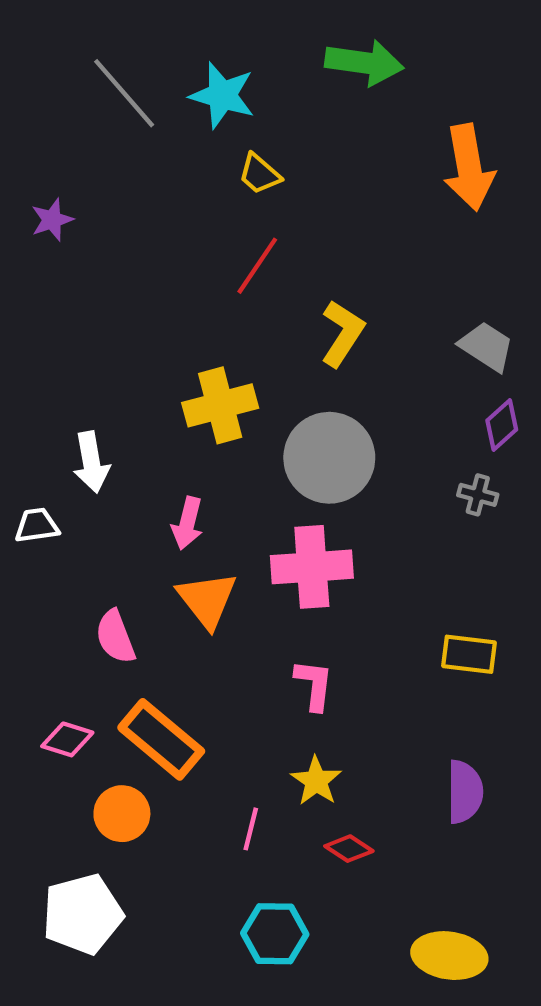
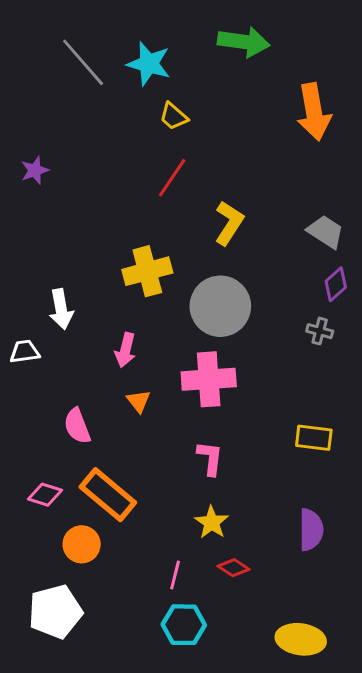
purple star: (52, 220) -> (35, 170), moved
orange triangle: (207, 600) -> (139, 401), size x0.6
pink line: (251, 829) -> (175, 575), moved

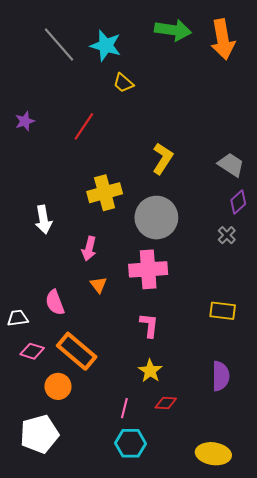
orange arrow: (314, 112) -> (223, 39), moved
red line: (172, 178) -> (84, 126), moved
gray cross: (320, 331) -> (227, 235), turned 30
white trapezoid: (25, 352) -> (18, 318), moved
red diamond: (233, 568) -> (166, 403), turned -30

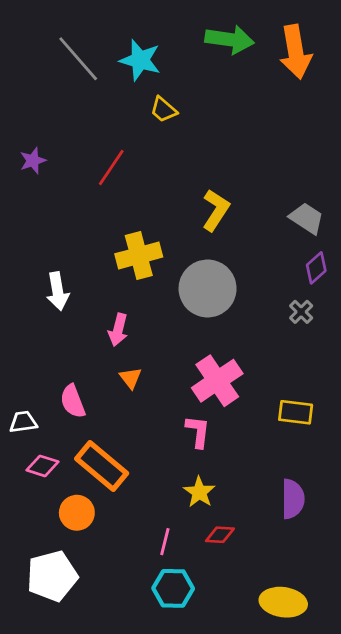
pink cross: (148, 269) -> (217, 381), moved, turned -30

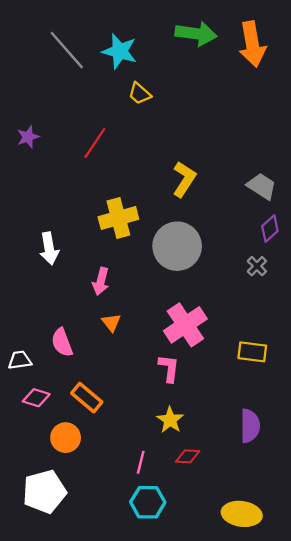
orange rectangle: (102, 466) -> (87, 398), size x0.7

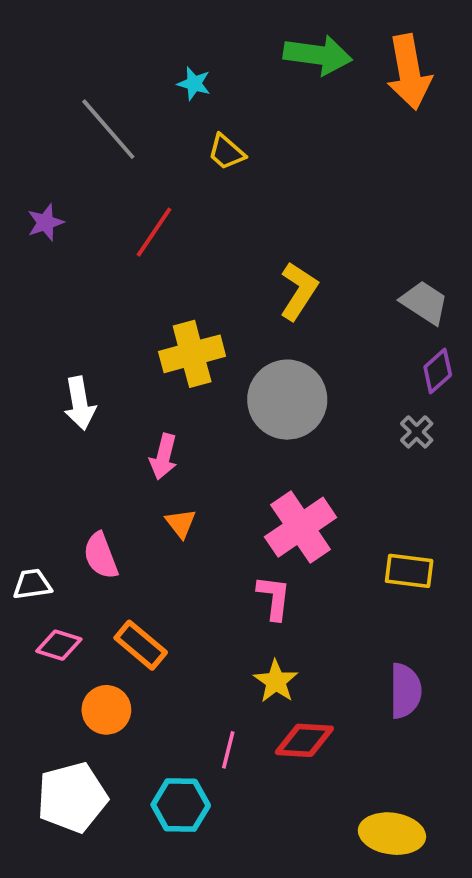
gray line: (67, 50) -> (108, 129), moved
cyan star: (120, 51) -> (194, 84), size x0.6
red diamond: (188, 456) -> (304, 740), size x1.4
cyan hexagon: (148, 502) -> (181, 805), moved

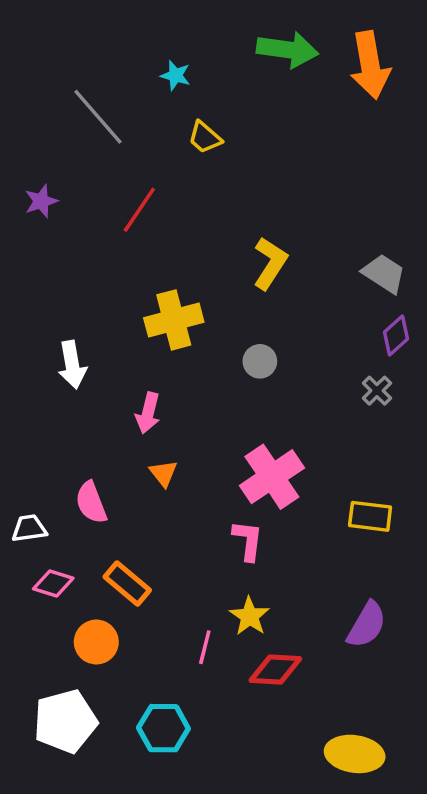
gray circle: (287, 400) -> (260, 361), size x0.5
purple semicircle: (405, 691) -> (367, 625), turned 30
pink line: (228, 750) -> (205, 647), moved

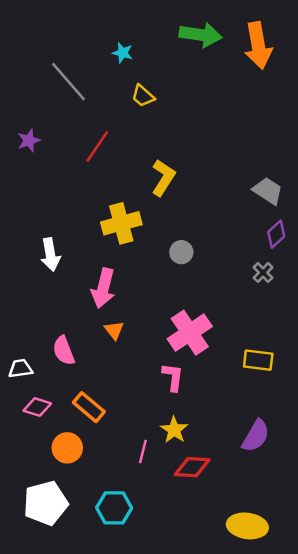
yellow L-shape: (270, 263) -> (163, 178), moved
pink arrow: (148, 413) -> (103, 288), size x1.4

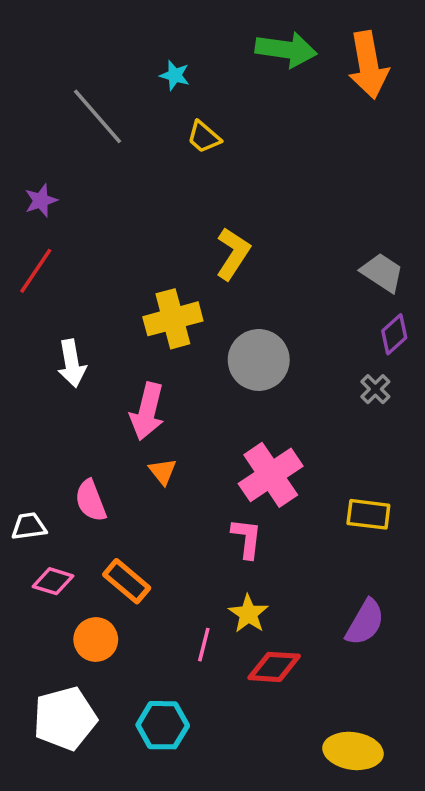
red line: (97, 146) -> (36, 271), moved
gray circle: (181, 252) -> (259, 360), size x1.8

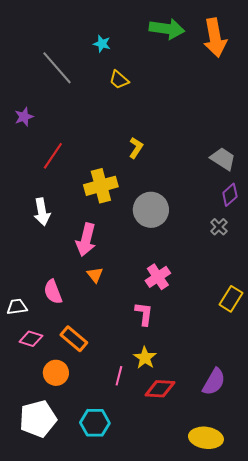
yellow L-shape: (233, 254) -> (136, 148), size x0.7
red line: (36, 271) -> (53, 156), moved
pink cross: (271, 475) -> (158, 277), size x0.7
yellow rectangle: (368, 514) -> (231, 299), moved, turned -65
purple semicircle: (365, 622) -> (214, 382), moved

